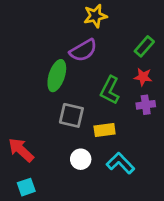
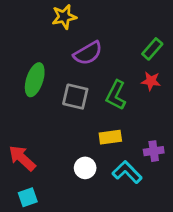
yellow star: (95, 16) -> (64, 17), moved
green ellipse: (57, 76) -> (35, 80), moved
purple cross: (146, 105) -> (154, 151), moved
gray square: (71, 115) -> (75, 97), moved

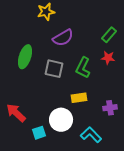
white circle: (85, 168) -> (61, 120), size x1.5
cyan L-shape: (127, 172) -> (91, 135), moved
cyan square: (28, 197) -> (39, 133), moved

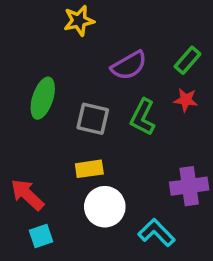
purple semicircle: (63, 38) -> (129, 65), moved
yellow rectangle: (79, 98) -> (89, 169), moved
purple cross: (110, 108) -> (189, 186), size x1.5
cyan square: (39, 133) -> (41, 236), moved

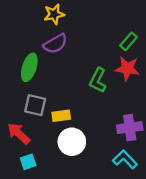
purple semicircle: (129, 65) -> (55, 44), moved
red star: (186, 100) -> (127, 69), size x1.5
gray square: (93, 119) -> (35, 105), moved
cyan L-shape: (156, 233) -> (125, 159), moved

